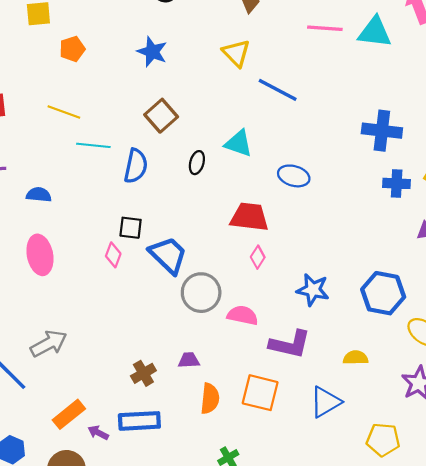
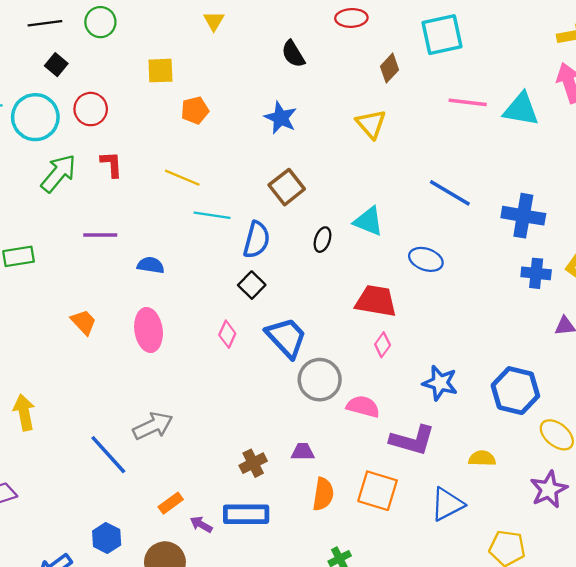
blue line: (278, 90) -> (450, 193), moved
black square: (131, 228) -> (252, 285), moved, turned 35
orange rectangle: (69, 414) -> (171, 503), size x0.7

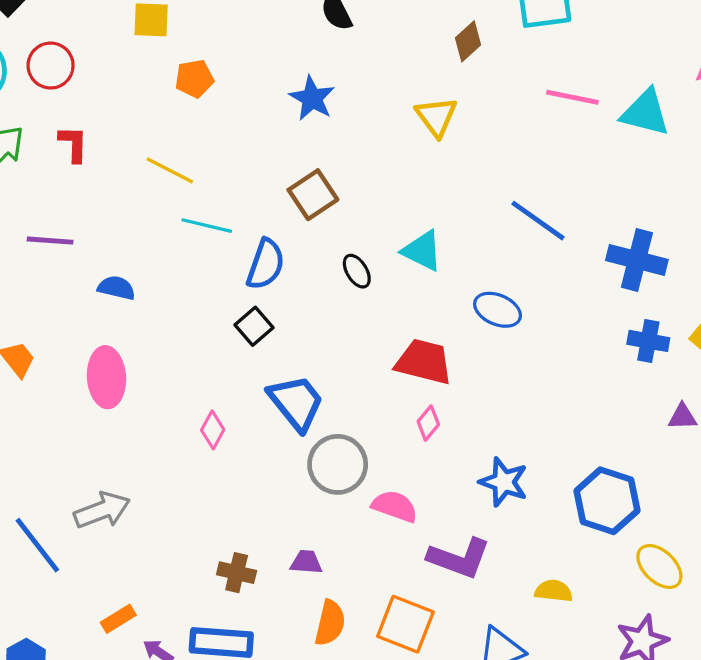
black ellipse: (322, 240) -> (357, 271), turned -55
pink diamond: (227, 334) -> (213, 430), moved
brown cross: (253, 463) -> (237, 573), turned 36

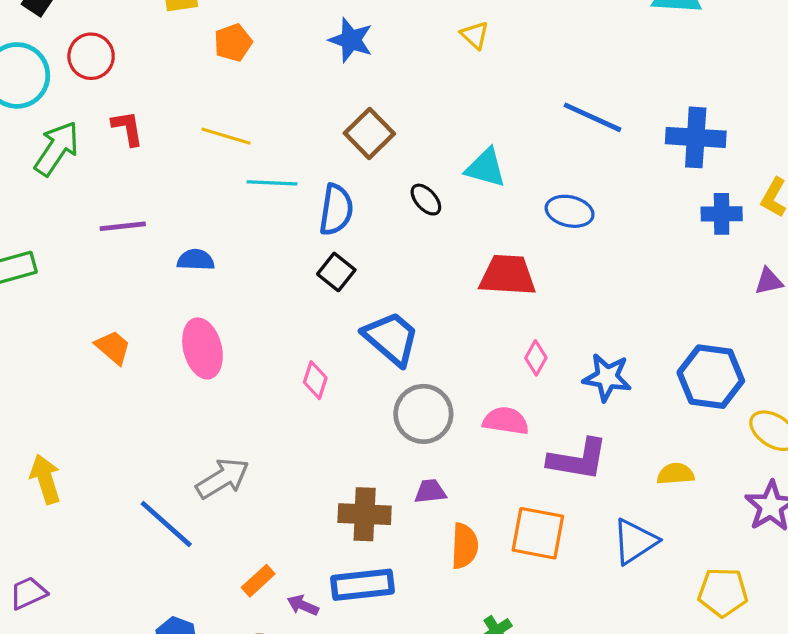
yellow triangle: (436, 117) -> (475, 35), size x0.7
pink diamond: (428, 423) -> (536, 358), moved
gray circle: (338, 464) -> (423, 414), moved
brown cross: (237, 573) -> (365, 514), size x1.4

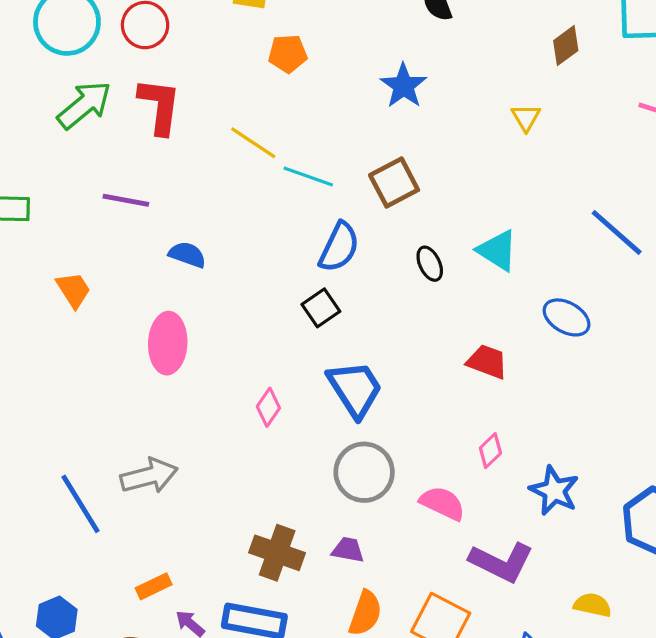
red L-shape: (128, 128) -> (159, 106), size x1.5
cyan line: (272, 183) -> (308, 176), moved
red trapezoid: (508, 275) -> (487, 362), size x0.7
orange trapezoid: (113, 347) -> (73, 290), moved

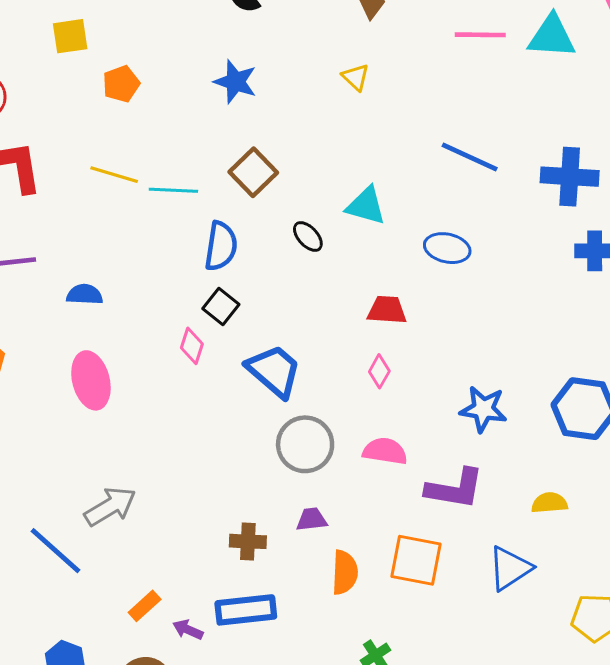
pink diamond: (268, 407) -> (192, 346), moved
pink diamond: (490, 451) -> (379, 371), moved
brown cross: (277, 553) -> (248, 541), size x0.7

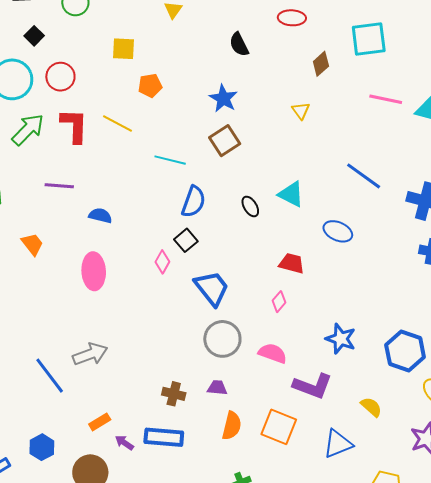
brown square: (253, 172) -> (225, 141), moved
yellow line: (114, 175) -> (118, 123), moved
yellow semicircle: (550, 503) -> (371, 407), turned 35

